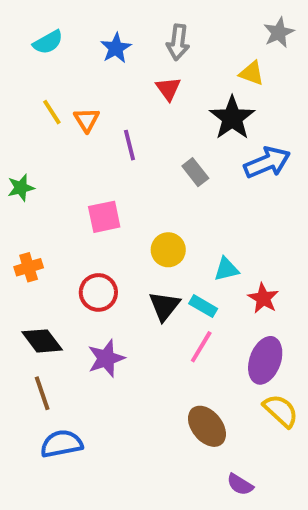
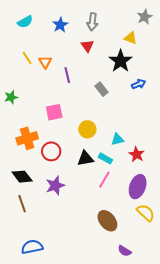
blue arrow: (267, 163) -> (139, 84), size x0.6
orange cross: (29, 267) -> (27, 138), moved, size x1.5
black triangle: (164, 306) -> (85, 158), turned 42
blue semicircle: (62, 444) -> (32, 247), moved

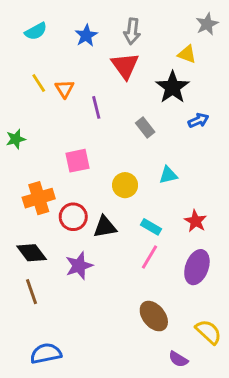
red triangle: (87, 46) -> (125, 66), size x1.5
cyan triangle: (117, 139) -> (168, 175), moved
black triangle: (85, 158) -> (105, 227), moved
yellow semicircle: (146, 213) -> (208, 332), moved

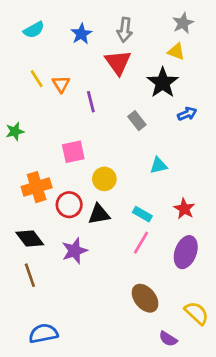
gray star: (207, 24) -> (183, 23), moved
yellow circle: (125, 185) -> (104, 179), moved

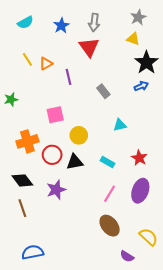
black star: (163, 83) -> (146, 63), moved
orange triangle: (61, 84) -> (46, 64), turned 32
pink line: (141, 243) -> (110, 194), moved

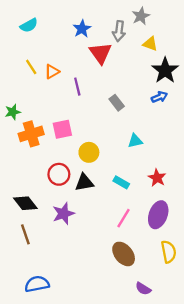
gray star: (138, 17) -> (141, 16), moved
gray arrow: (94, 23) -> (119, 31), moved
blue star: (61, 26) -> (82, 29), moved
orange cross: (27, 141) -> (31, 134), moved
yellow semicircle: (148, 237) -> (169, 252), moved, turned 36

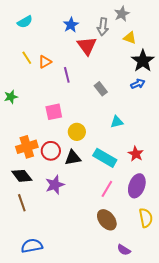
orange cross: (31, 134) -> (27, 147), moved
cyan rectangle: (121, 182) -> (105, 158), size x1.6

